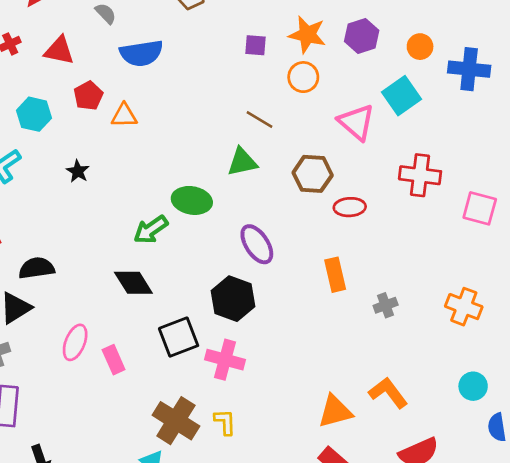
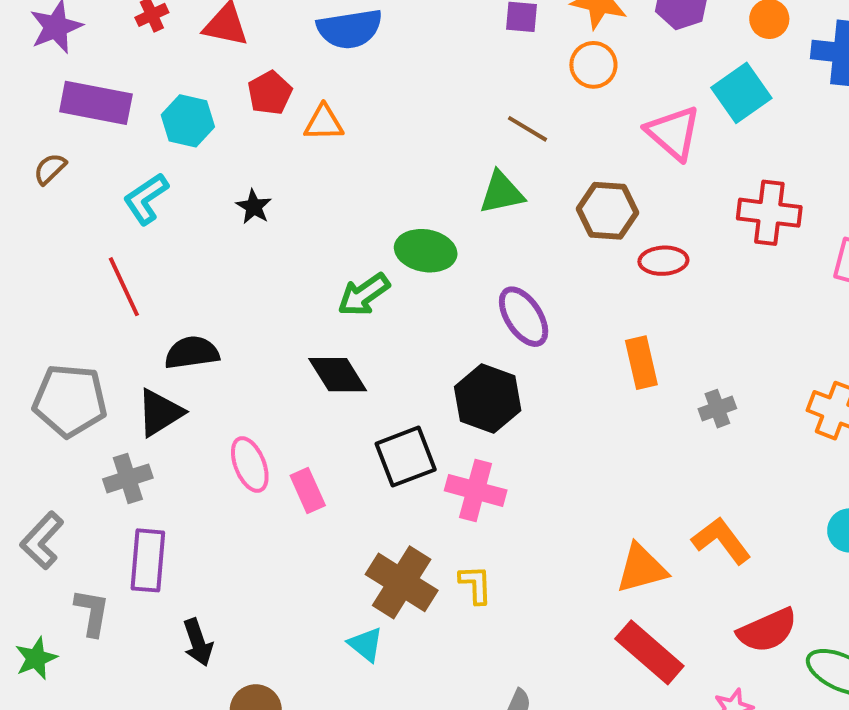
pink ellipse: (75, 342) -> (250, 465), turned -44

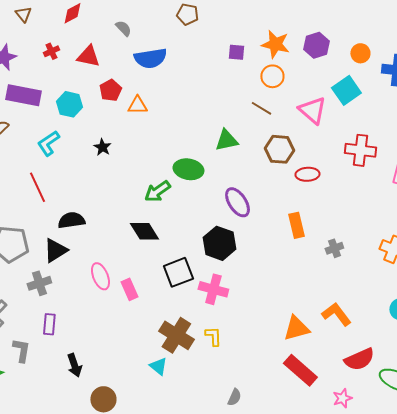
brown line: (528, 129) -> (261, 108), moved
purple rectangle: (148, 560) -> (49, 324), size x0.7

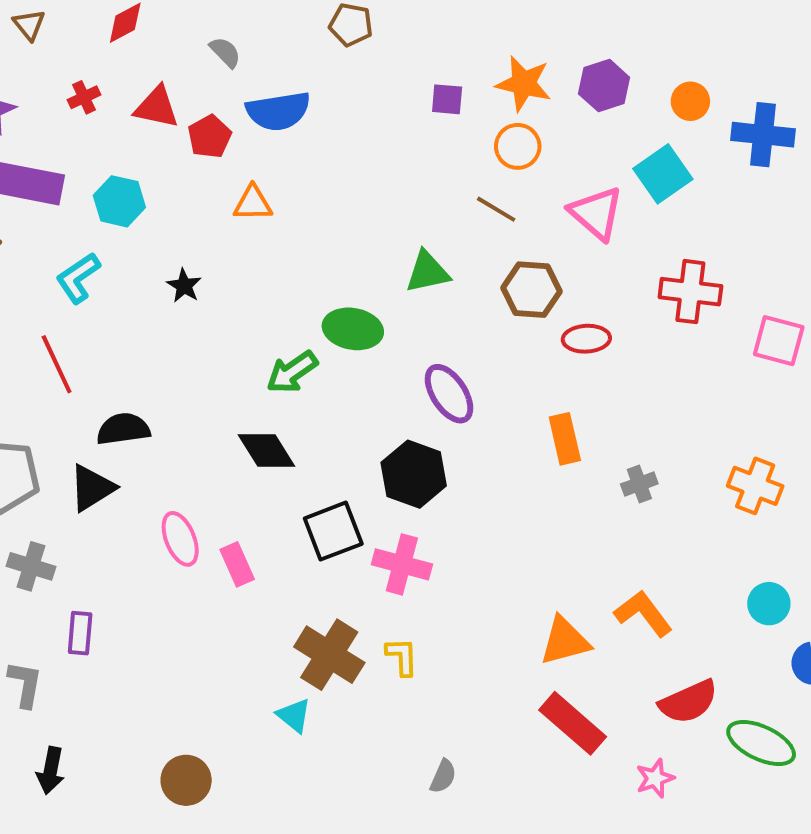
red pentagon: (110, 90) -> (210, 137), moved
gray cross: (39, 283) -> (31, 566), moved, turned 35
black arrow: (74, 365) -> (51, 770), moved, turned 30

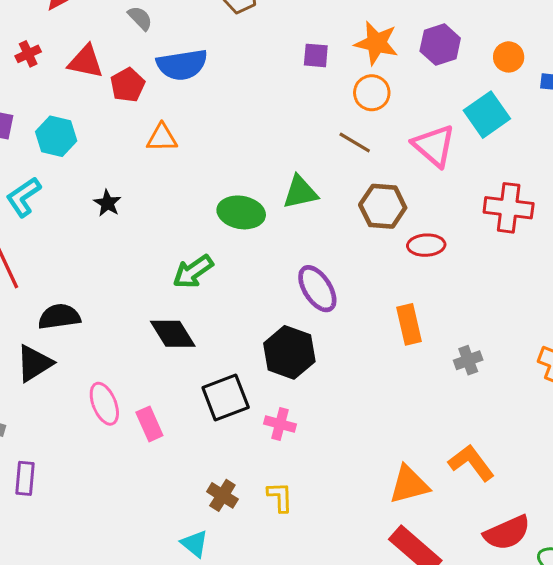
green ellipse: (353, 329) -> (241, 212), moved
pink cross: (402, 564) -> (280, 424), size x0.7
brown cross: (329, 655) -> (222, 495), size x0.6

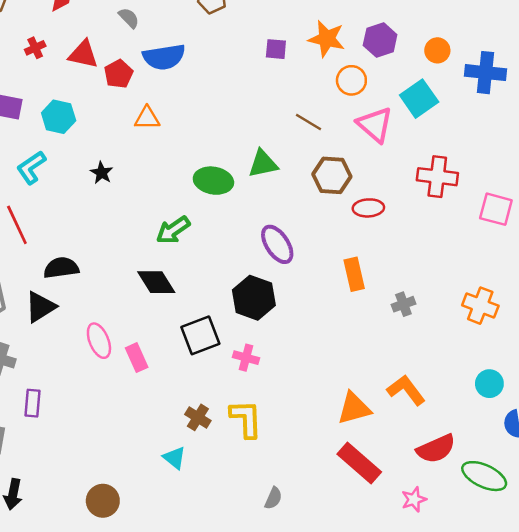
orange circle: (372, 93) -> (351, 80), moved
yellow L-shape: (280, 497) -> (246, 419), size x1.5

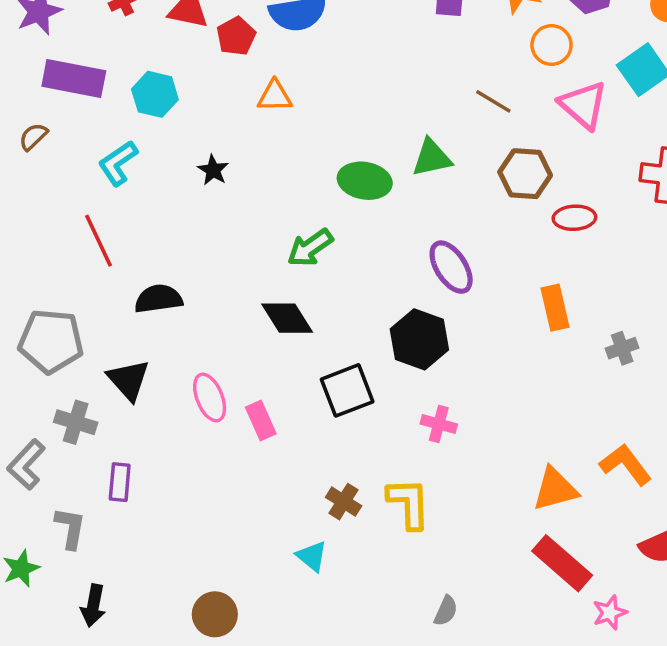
black triangle: (40, 307) -> (128, 380), moved, turned -40
pink cross: (246, 358) -> (439, 424), moved
pink star: (414, 499) -> (610, 613), moved

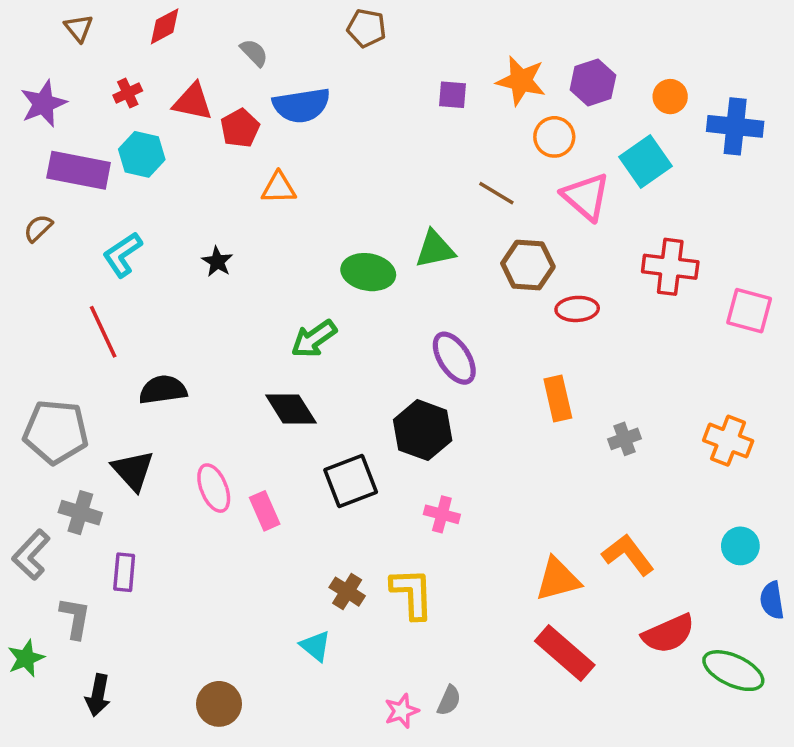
cyan hexagon: (155, 94) -> (142, 154), moved
pink star: (610, 613) -> (402, 711), moved

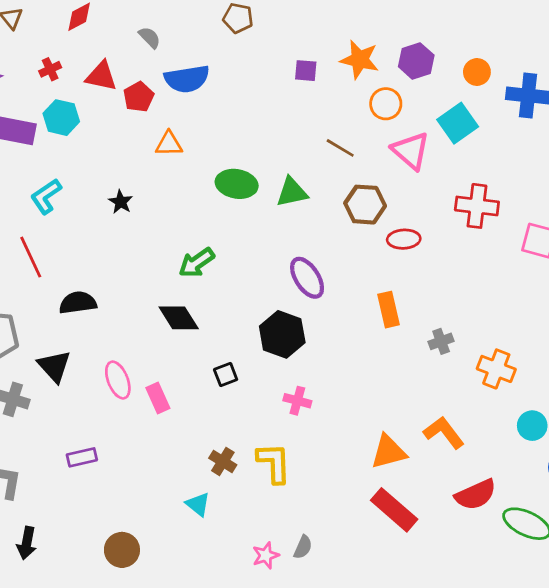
green ellipse: (368, 272) -> (237, 184), moved
orange cross: (728, 441) -> (496, 369), moved
black square: (351, 481) -> (226, 374), size x0.6
purple rectangle: (124, 572) -> (82, 457), moved, turned 72

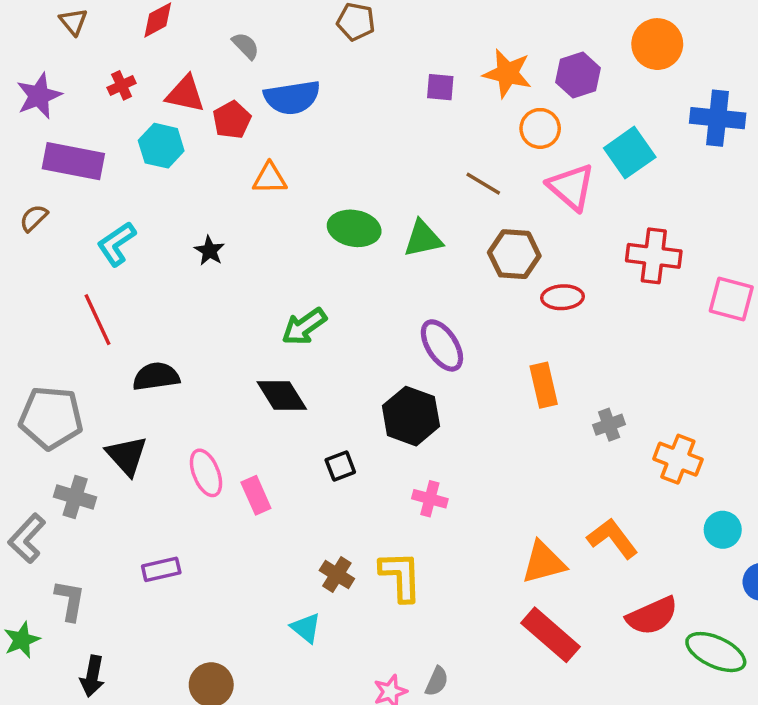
orange circle: (477, 72) -> (657, 44), moved, size x1.5
cyan hexagon: (61, 118) -> (161, 146), moved

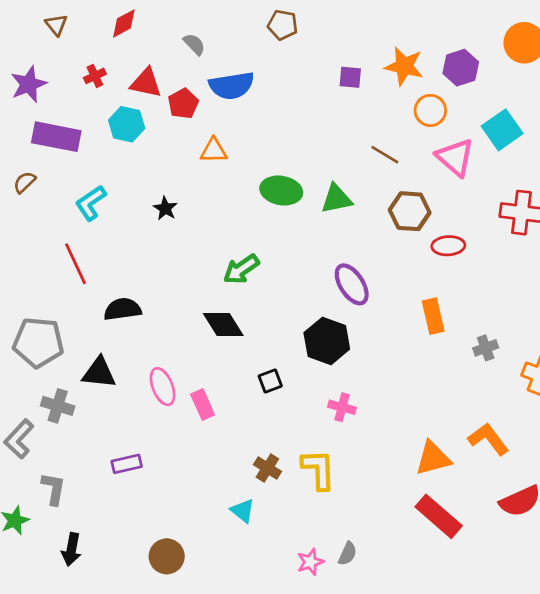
black triangle: (127, 456) -> (99, 373), turned -42

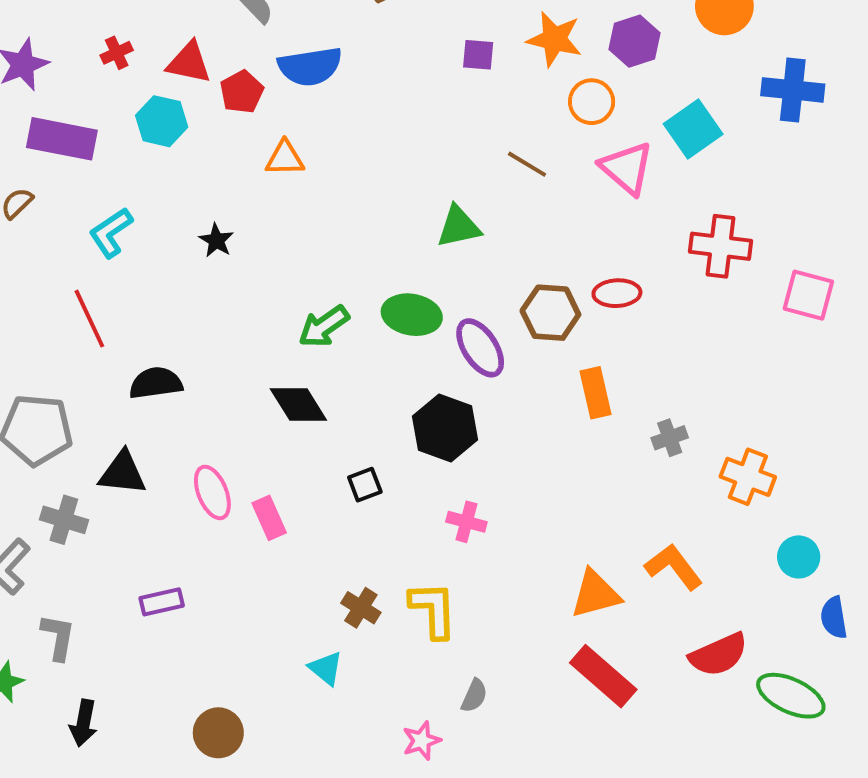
green ellipse: (281, 191) -> (412, 315), moved
brown hexagon: (410, 211) -> (550, 313), moved
gray semicircle: (348, 554) -> (474, 696), moved

